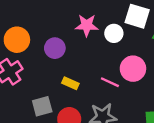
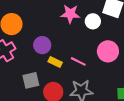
purple circle: (55, 48) -> (42, 45), moved
pink line: (110, 82) -> (78, 61), moved

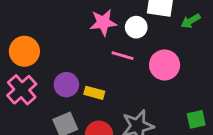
purple circle: (42, 45) -> (66, 85), moved
pink line: (78, 61) -> (122, 56), moved

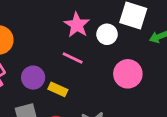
pink star: (103, 22) -> (77, 25), turned 30
pink line: (122, 56) -> (73, 58), moved

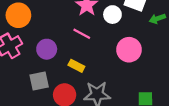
yellow rectangle: (58, 89) -> (76, 66), moved

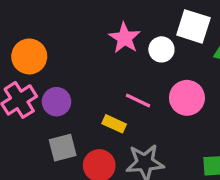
pink line: (82, 34) -> (138, 100), moved
purple circle: (47, 49) -> (57, 102), moved

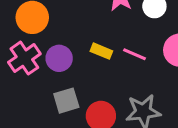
yellow rectangle: (114, 124) -> (101, 51), moved

